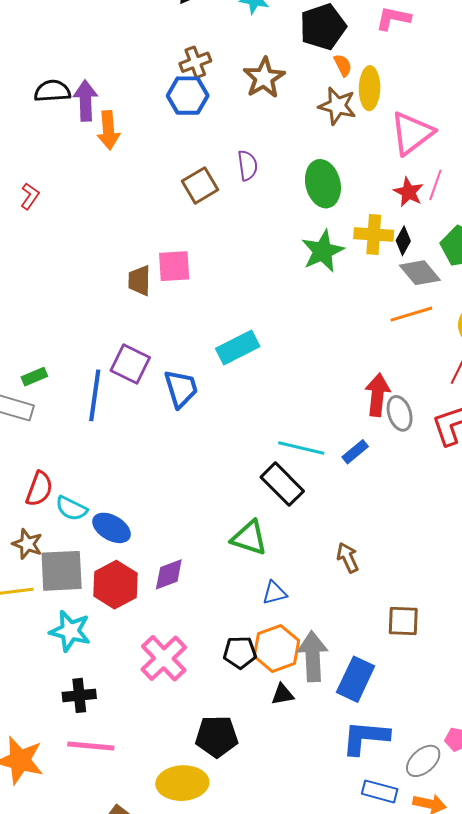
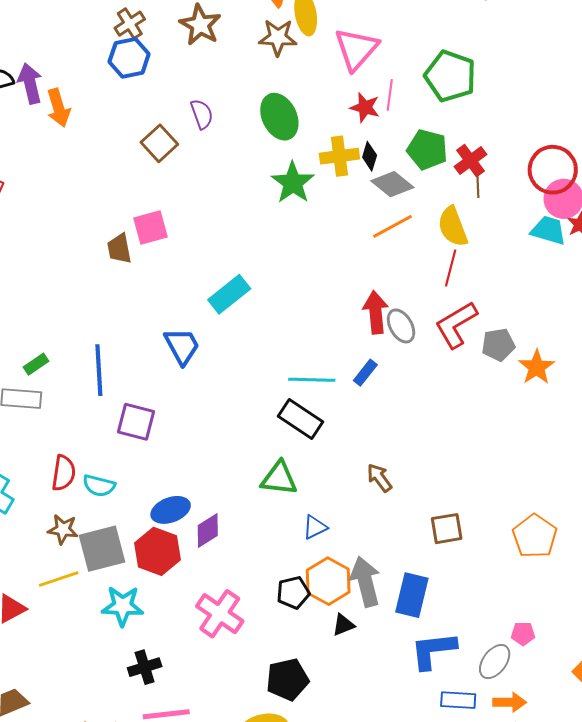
purple square: (130, 364) -> (136, 422), moved
blue ellipse: (112, 528) -> (171, 510), moved, turned -39

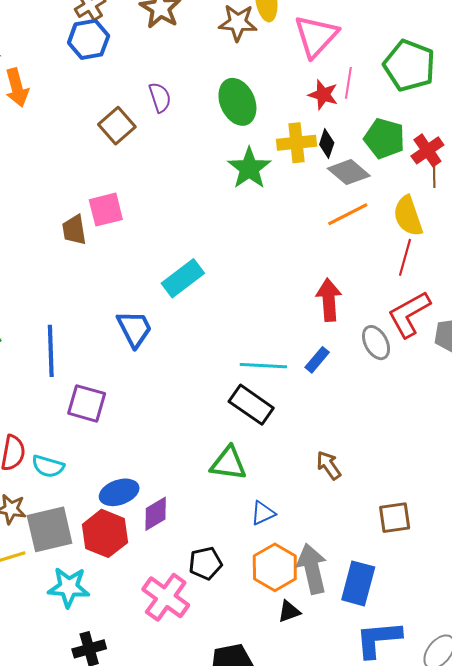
gray ellipse: (401, 326) -> (376, 343), moved
black pentagon: (293, 593) -> (205, 563), moved

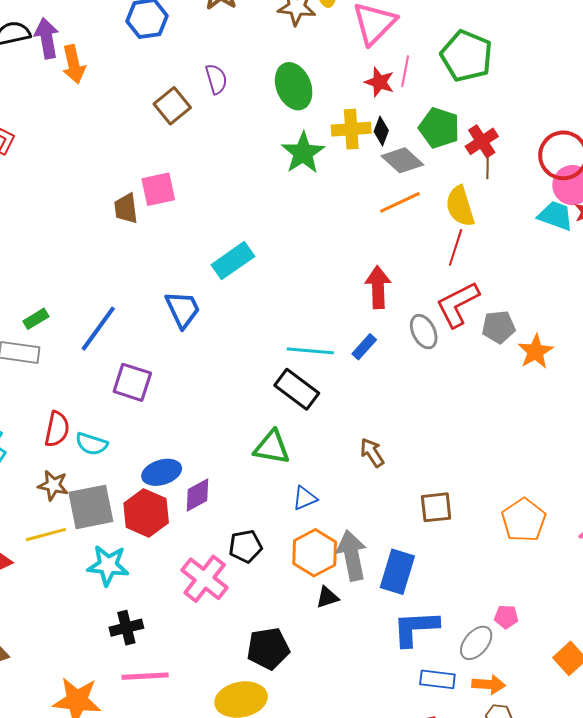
blue line: (51, 351) -> (98, 329), turned 36

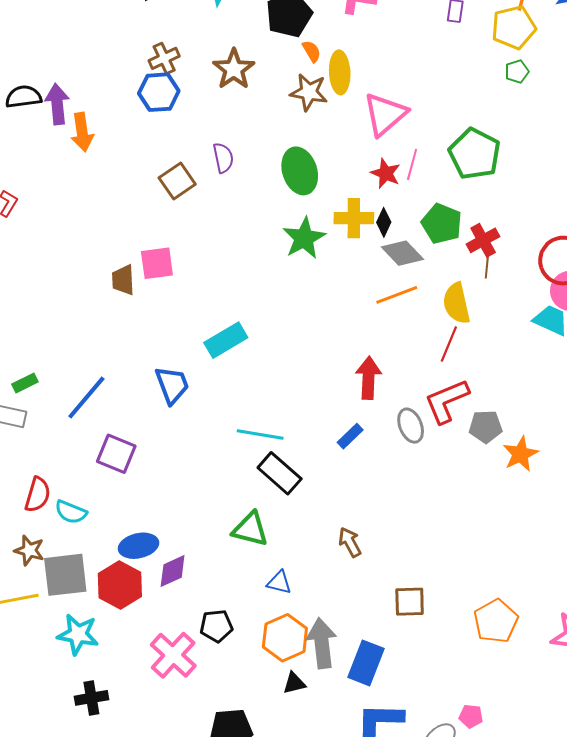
cyan line: (310, 351) -> (260, 435), moved
blue triangle: (305, 498) -> (279, 582), turned 32

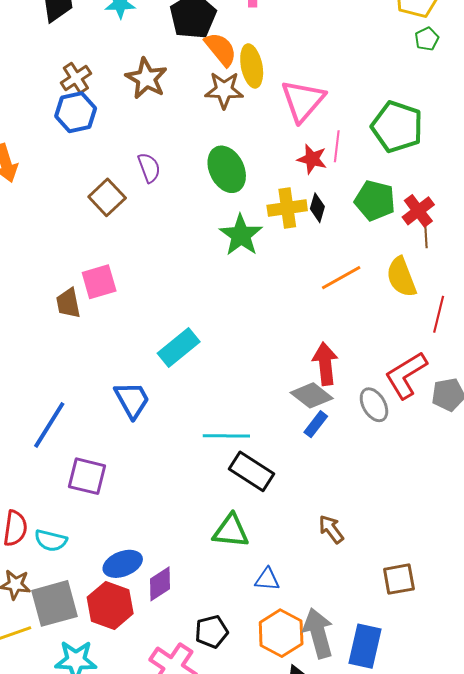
orange semicircle: (312, 51) -> (221, 49), size x1.6
gray diamond: (402, 253) -> (312, 395), moved
red line: (449, 344) -> (439, 314), moved

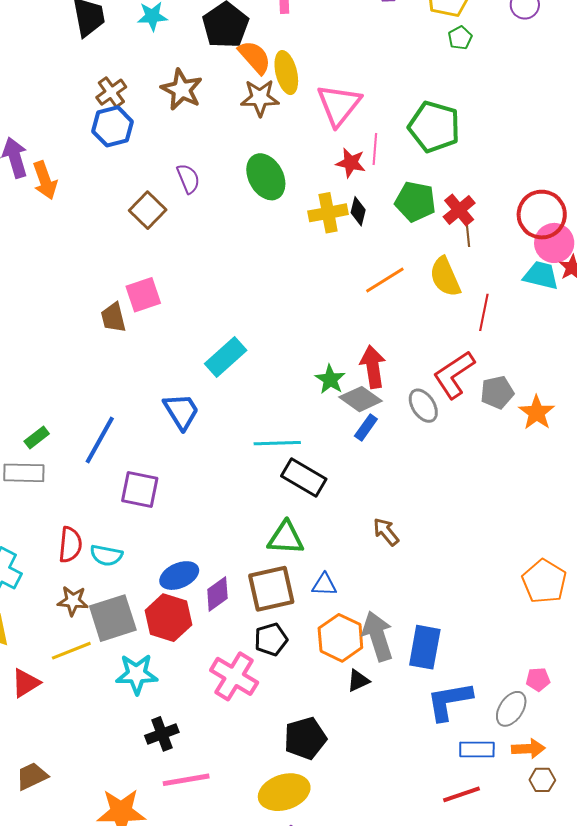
green star: (241, 235) -> (330, 379), moved, size x0.7
brown square: (399, 579) -> (271, 589), moved, size x1.4

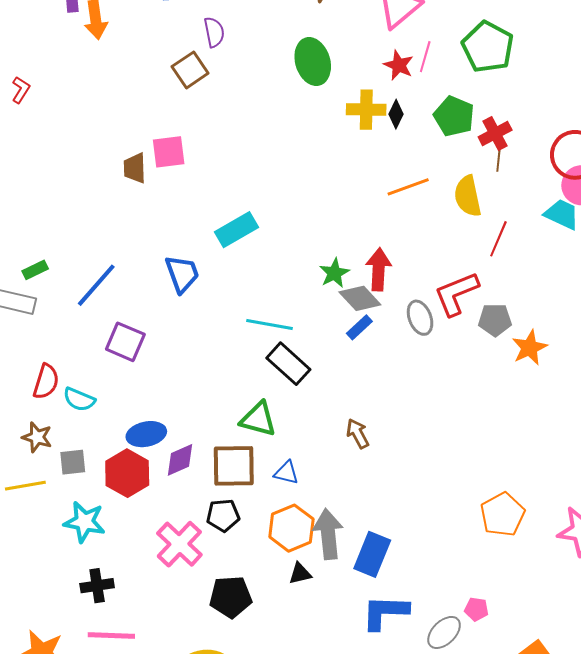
purple semicircle: (188, 179) -> (214, 32), moved
gray square: (113, 618) -> (73, 462), size x0.6
black pentagon: (305, 738) -> (231, 597), moved

